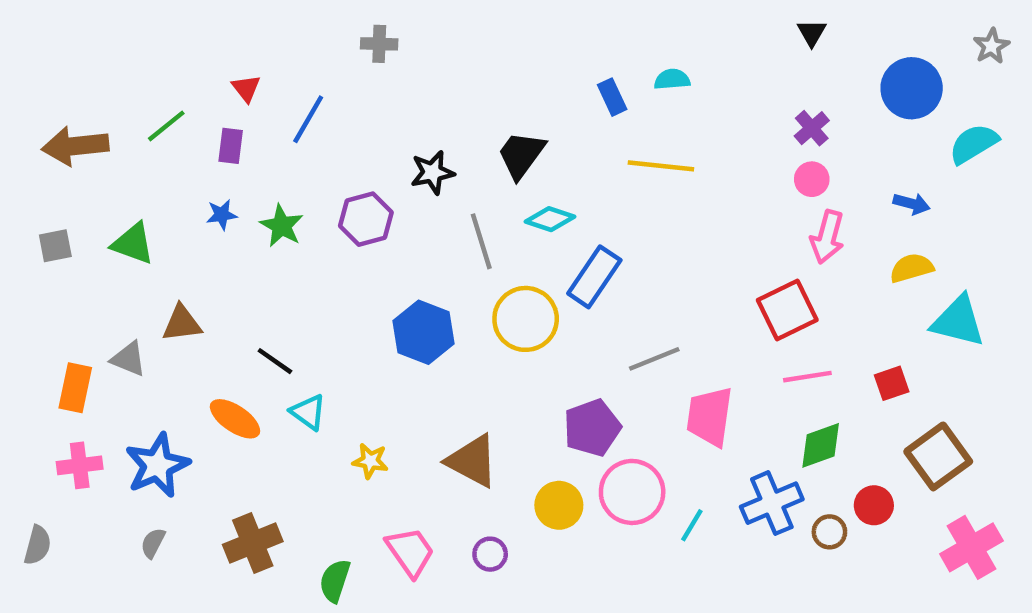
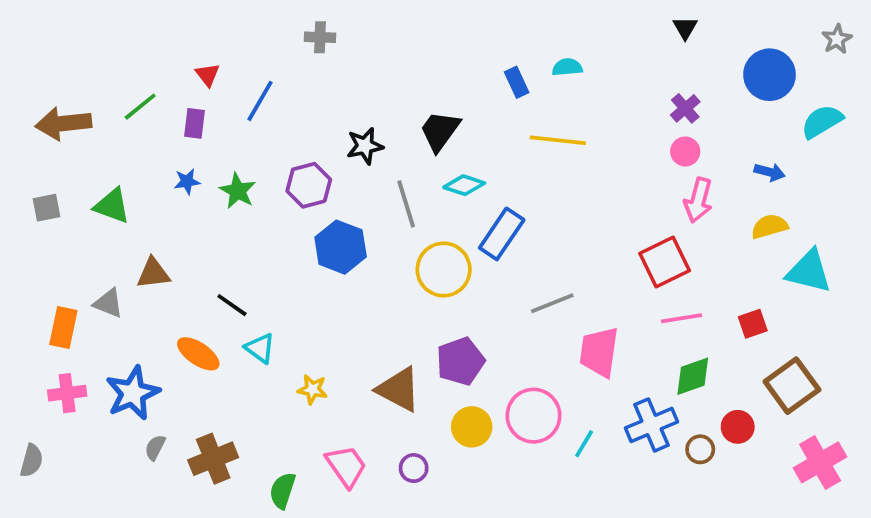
blue hexagon: (424, 332) -> (341, 247), moved
purple pentagon: (592, 428) -> (460, 361), moved
gray semicircle: (153, 543) -> (155, 447), moved

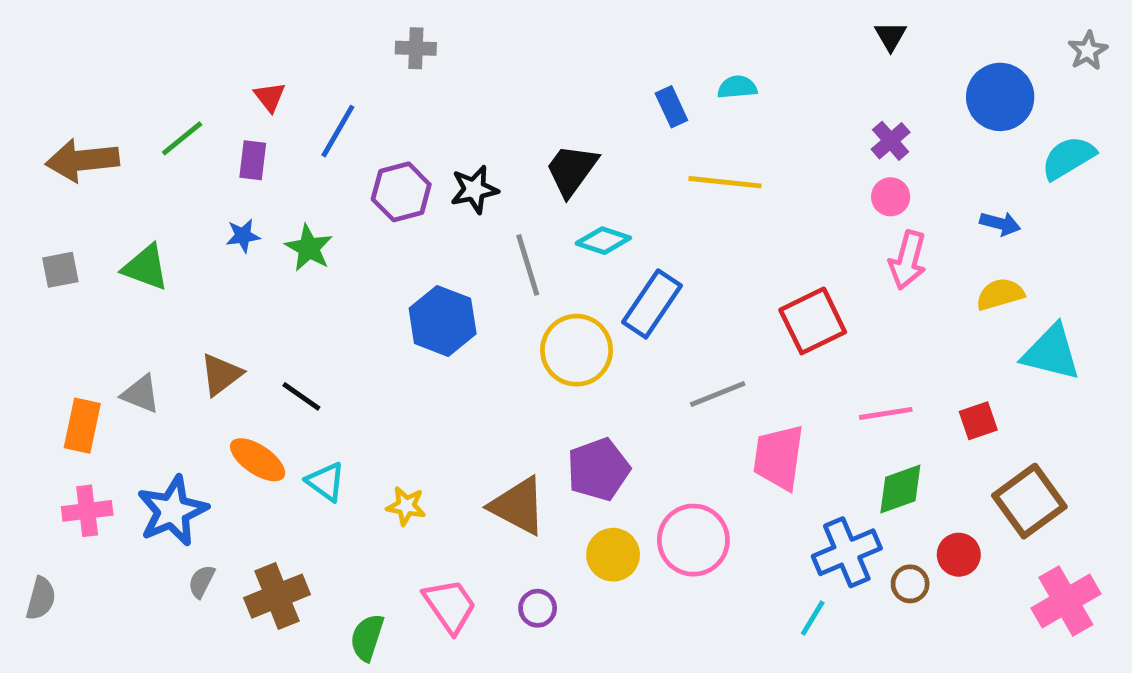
purple hexagon: (309, 185) -> (401, 192), moved
red square: (665, 262) -> (813, 321), moved
brown triangle: (153, 273) -> (221, 375), moved, turned -30
cyan triangle: (260, 348) -> (326, 482), moved
cyan line: (584, 444) -> (813, 618), moved

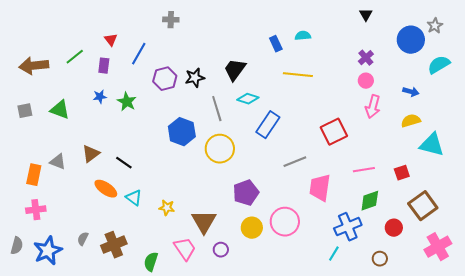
gray star: (1088, 51) -> (435, 26), moved
yellow circle: (577, 350) -> (220, 149), moved
brown triangle: (518, 506) -> (204, 222), moved, turned 32
blue star: (172, 511) -> (48, 251), moved
brown circle: (910, 584) -> (380, 259), moved

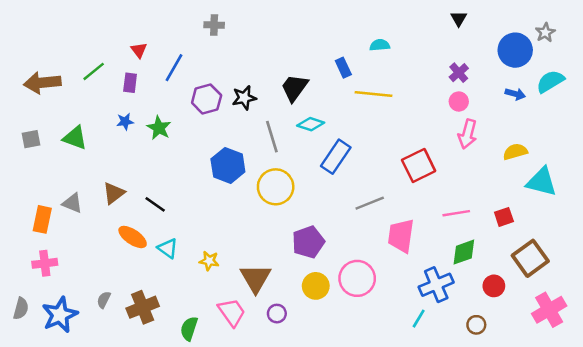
blue rectangle: (276, 44) -> (343, 68), moved
blue arrow: (411, 92) -> (515, 94), moved

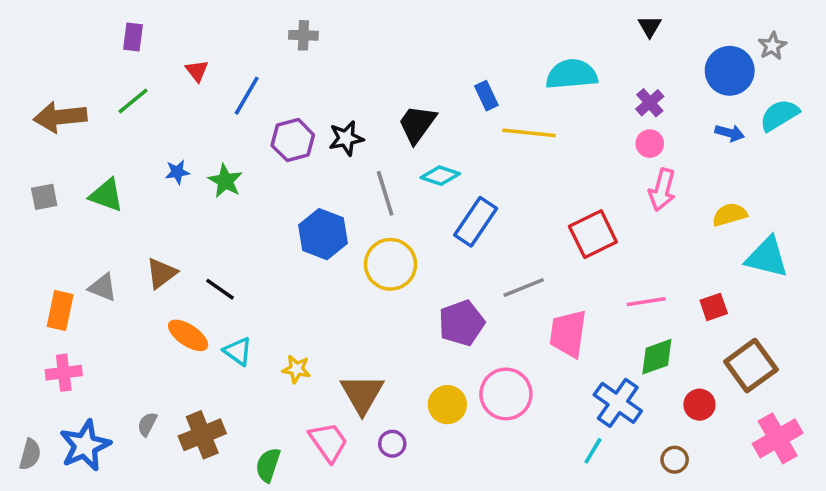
cyan semicircle: (380, 45) -> (572, 74), moved, size x1.8
purple rectangle: (130, 83) -> (133, 37), moved
purple pentagon: (308, 242) -> (462, 323), moved
blue cross: (436, 285) -> (618, 403), turned -32
gray semicircle: (21, 308) -> (30, 454), moved

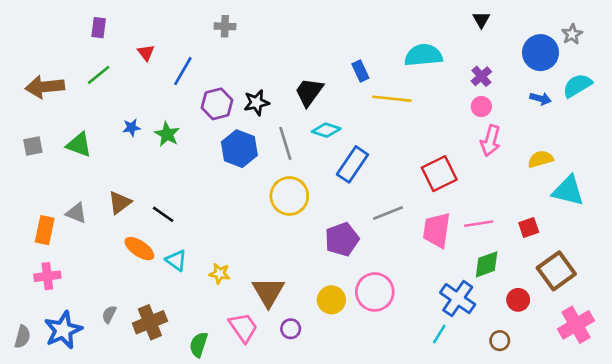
blue hexagon: (323, 234) -> (239, 149), moved
pink trapezoid: (568, 334) -> (437, 230), moved

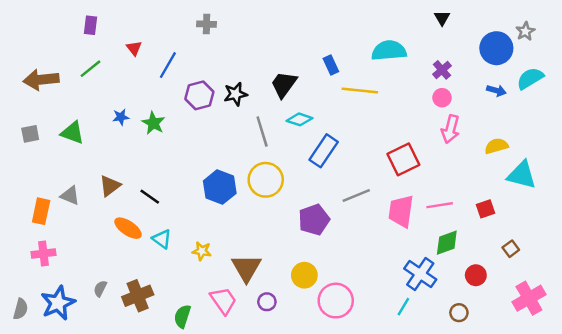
blue hexagon: (239, 149) -> (220, 187), moved
brown square: (556, 271) -> (511, 249), size x0.5
pink circle: (375, 292) -> (336, 301), moved

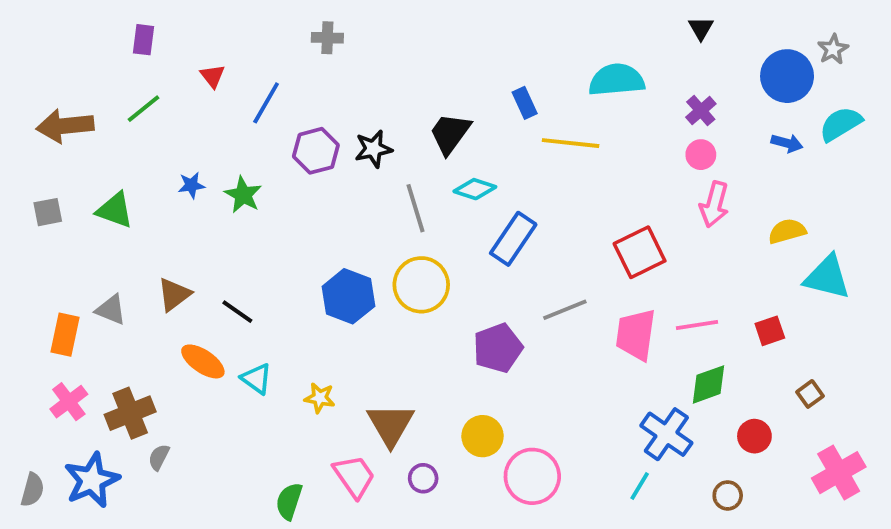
pink cross: (43, 253) -> (69, 402), turned -30
brown cross: (138, 296) -> (130, 413), moved

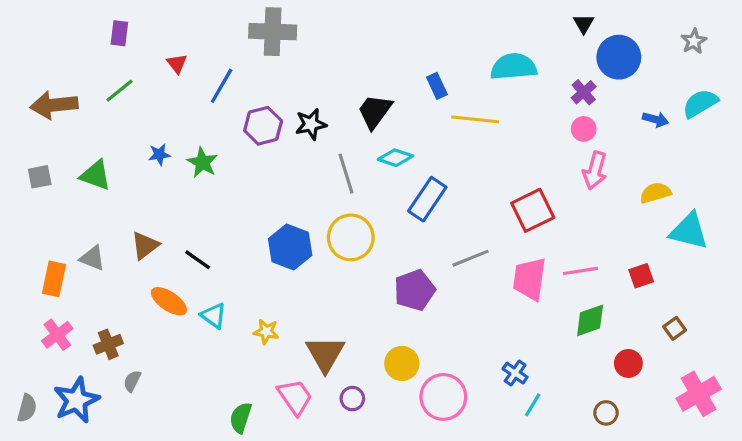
gray cross: (327, 38) -> (273, 32), size x1.8
blue circle: (787, 76) -> (619, 57), moved
brown cross: (130, 413) -> (108, 344), size x0.7
blue cross: (666, 434) -> (515, 373), moved, size x0.6

